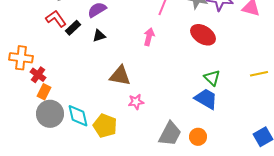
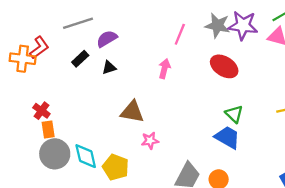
red L-shape: (56, 19) -> (39, 48), moved, turned 90
orange cross: (21, 58) -> (23, 59), moved
orange rectangle: (44, 92) -> (48, 130), turned -35

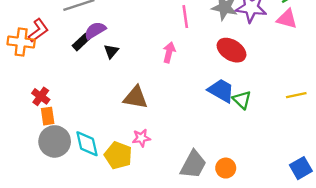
pink line: (180, 34) -> (185, 17), turned -30
purple semicircle: (107, 39) -> (95, 30), moved
black triangle: (109, 68) -> (111, 51), turned -32
blue trapezoid: (227, 137) -> (221, 91), moved
pink star: (150, 141) -> (141, 138), moved

